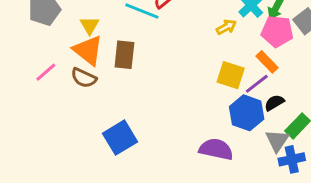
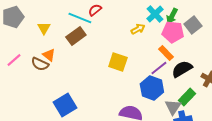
orange triangle: (88, 50) -> (49, 55), moved, size x0.6
brown rectangle: (124, 55) -> (76, 36), moved, turned 48
yellow square: (231, 75) -> (118, 62), moved
black semicircle: (274, 103) -> (182, 69), moved, size x1.5

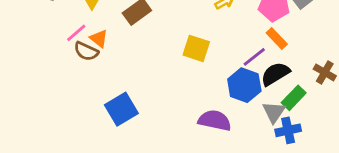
orange rectangle: (166, 53) -> (277, 39), moved
pink line: (14, 60) -> (76, 33), moved
black semicircle: (182, 69) -> (275, 74), moved

